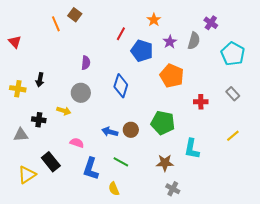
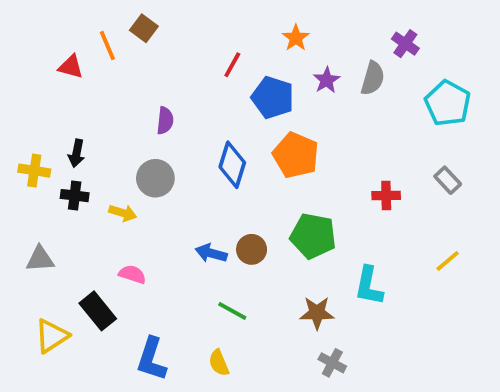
red triangle: (15, 42) -> (71, 67), moved, turned -32
orange pentagon: (172, 76) -> (296, 155), moved
black cross: (39, 120) -> (75, 196), moved
pink semicircle: (77, 143) -> (132, 274), moved
blue L-shape: (91, 169) -> (152, 359), moved

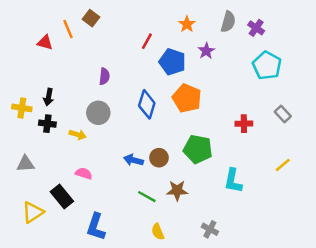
gray semicircle: (373, 78) -> (228, 22), moved
cyan pentagon: (448, 103) -> (267, 65), moved
brown star: (317, 313) -> (177, 190), moved
yellow semicircle: (219, 363) -> (158, 232), moved

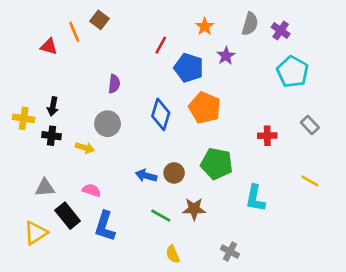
gray triangle: (25, 164) -> (45, 188), moved
yellow line: (283, 165) -> (310, 181), turned 70
blue L-shape: (96, 227) -> (105, 226), moved

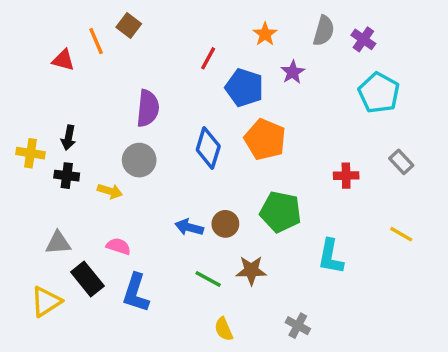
purple semicircle: (114, 84) -> (148, 108), size x1.5

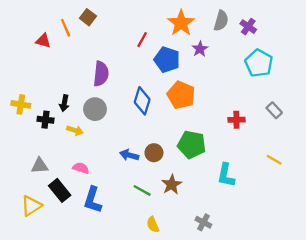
orange star: (265, 34) -> (181, 23), size x1.6
black arrow: (68, 138) -> (64, 103), moved
brown star: (251, 270) -> (172, 185), turned -30

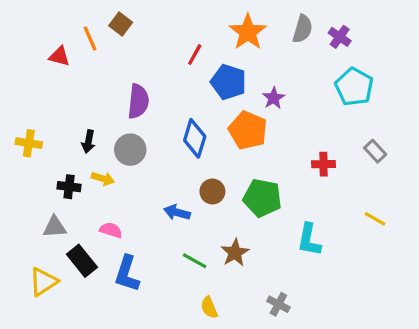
purple star: (200, 49) -> (274, 98), moved
black cross: (45, 120) -> (69, 187), moved
brown circle: (154, 153) -> (212, 191), moved

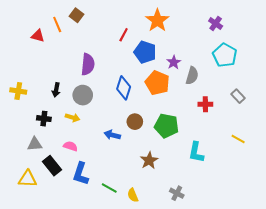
gray semicircle: (303, 29) -> (192, 76), moved
yellow arrow: (103, 179) -> (72, 118), moved
green line: (195, 261) -> (109, 188), moved
yellow triangle: (43, 282) -> (28, 179), turned 36

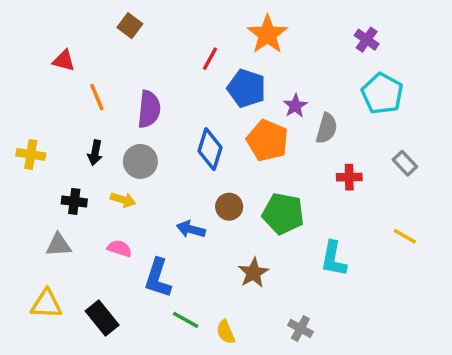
orange line: (57, 25) -> (97, 97), moved
black rectangle: (52, 166) -> (102, 318), moved
blue L-shape: (81, 174) -> (158, 278), moved

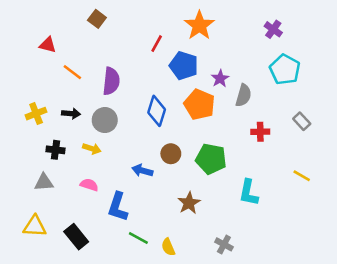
orange line: (97, 97) -> (72, 72), turned -30
black arrow: (95, 153) -> (71, 114), turned -96
yellow cross: (31, 154) -> (36, 114), moved, turned -30

